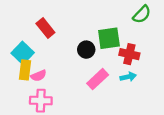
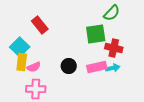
green semicircle: (142, 14) -> (112, 13), moved
black circle: (86, 50) -> (69, 66), moved
pink rectangle: (98, 79) -> (97, 67), moved, turned 30

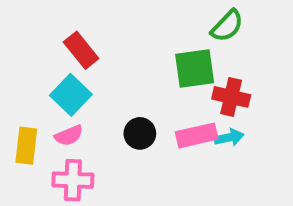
cyan square: (20, 47) -> (71, 95), moved
yellow rectangle: (22, 62) -> (26, 146), moved

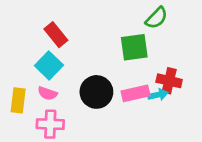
red cross: (231, 97) -> (169, 81), moved
black circle: (140, 133) -> (96, 92), size x1.5
pink semicircle: (69, 135) -> (47, 93), turned 42

